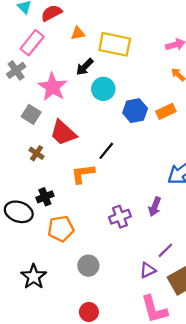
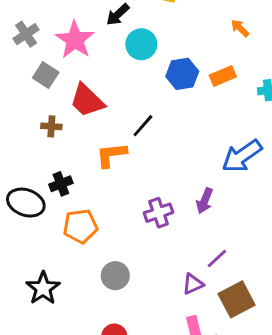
gray cross: (16, 70) -> (26, 34), moved
brown cross: (37, 153) -> (51, 126), turned -32

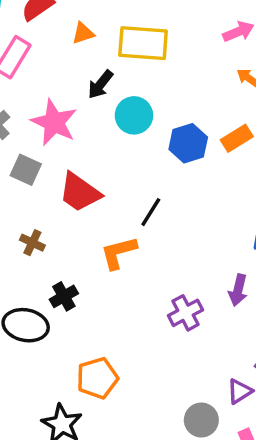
brown cross: (51, 126) -> (32, 243), moved, turned 30
orange pentagon: (80, 226) -> (97, 378), moved
gray circle: (115, 276) -> (201, 420), moved

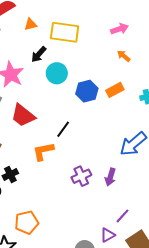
purple cross: (185, 313) -> (81, 176), moved

